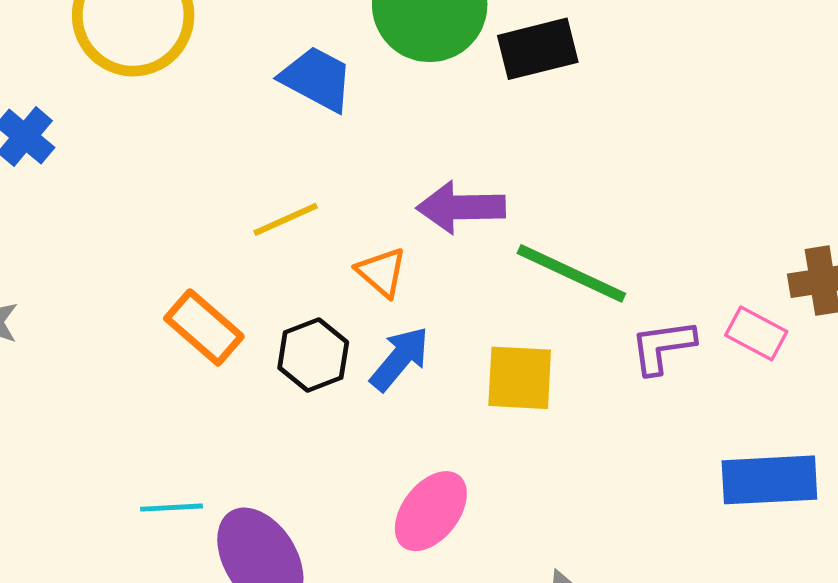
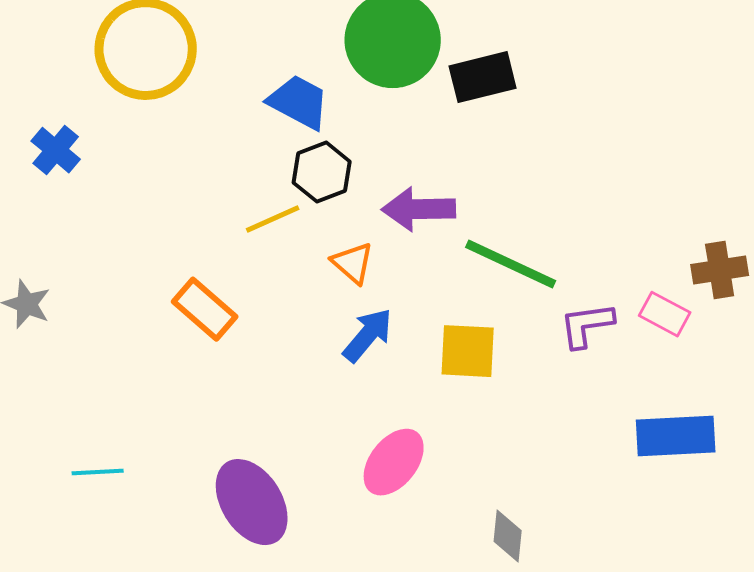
black hexagon: (313, 355) -> (322, 172), moved
cyan line: (172, 508) -> (98, 472), moved

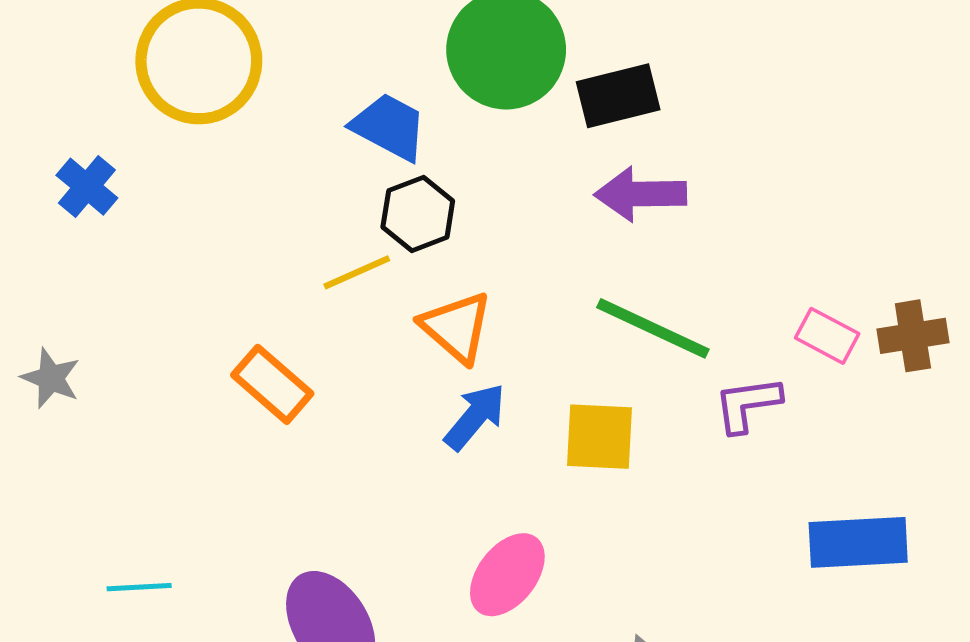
purple arrow: (419, 209) -> (640, 194), moved
orange triangle: (353, 263) -> (456, 327), size x1.4
pink rectangle: (665, 314) -> (827, 336), moved

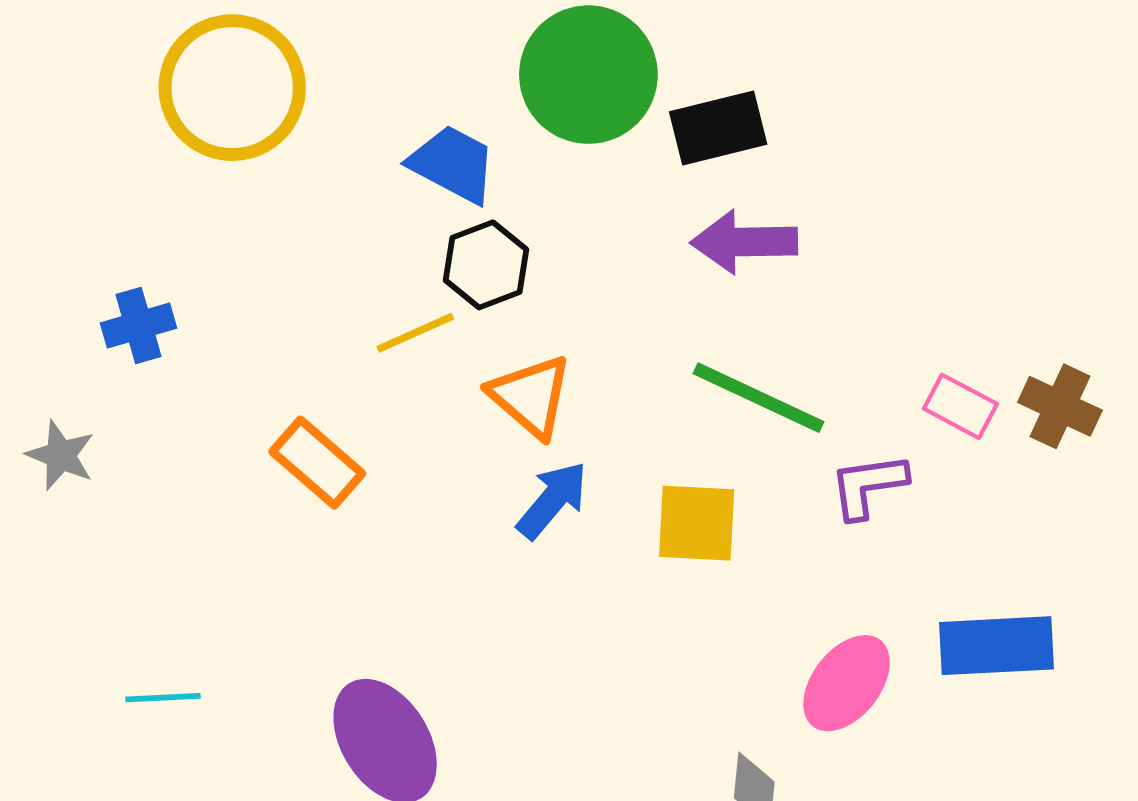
blue cross: (87, 187) -> (138, 326), moved, turned 34
brown cross: (913, 336) -> (1060, 406), turned 34
pink ellipse: (507, 575) -> (847, 683), moved

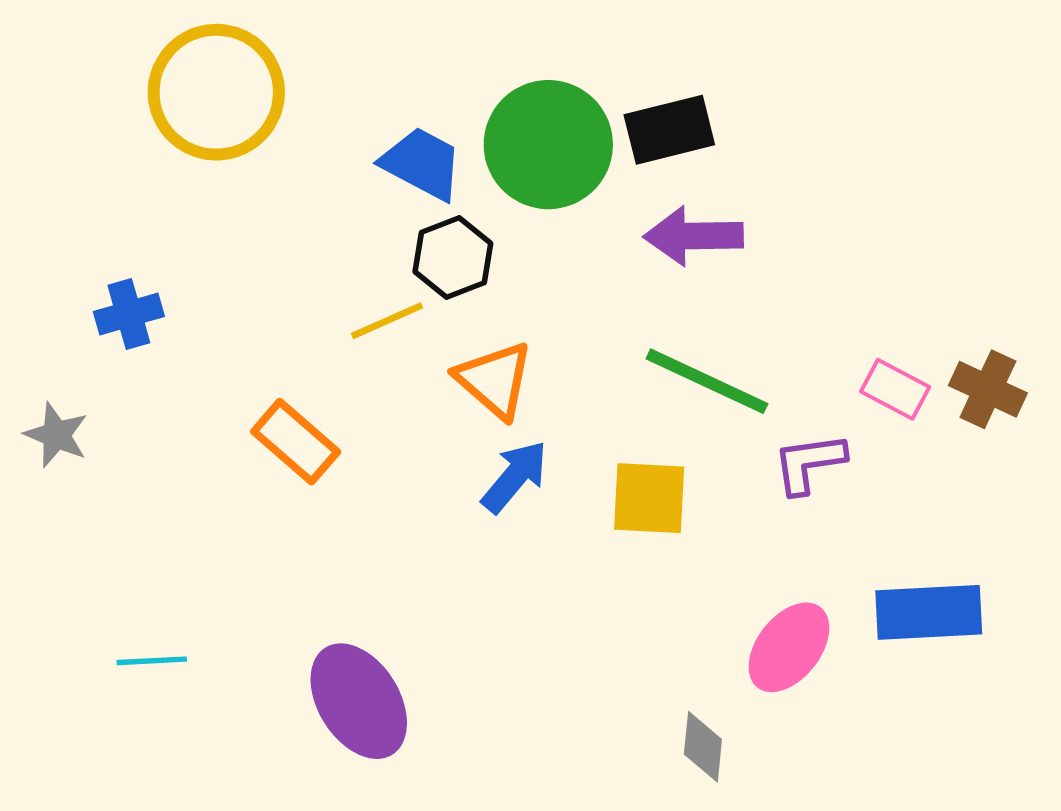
green circle: (588, 75) -> (548, 145), moved

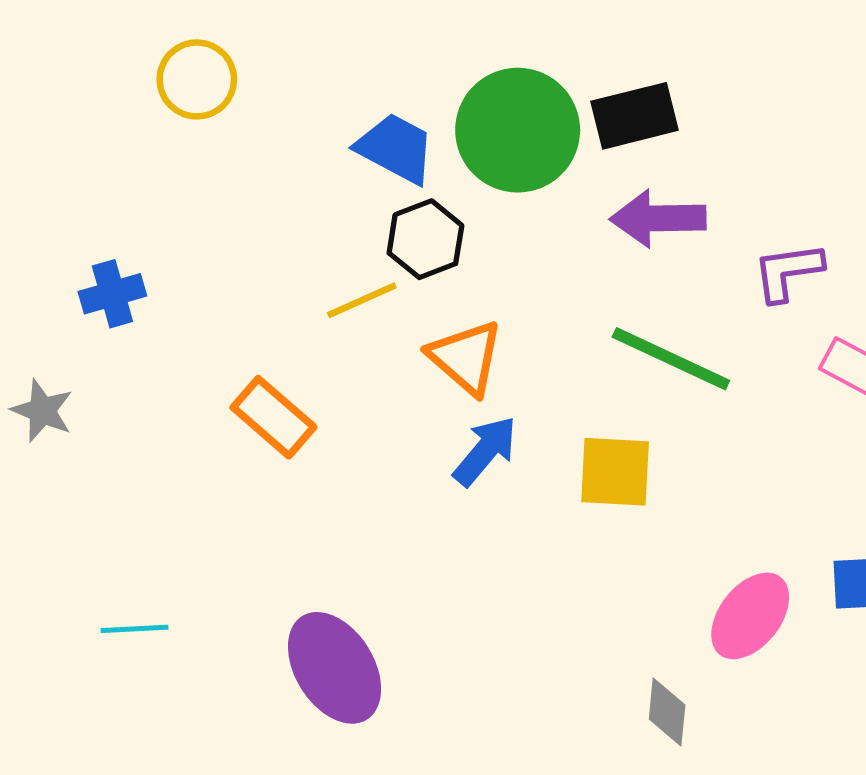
yellow circle: (216, 92) -> (197, 79), size x0.6
purple L-shape: (809, 463) -> (788, 272), moved

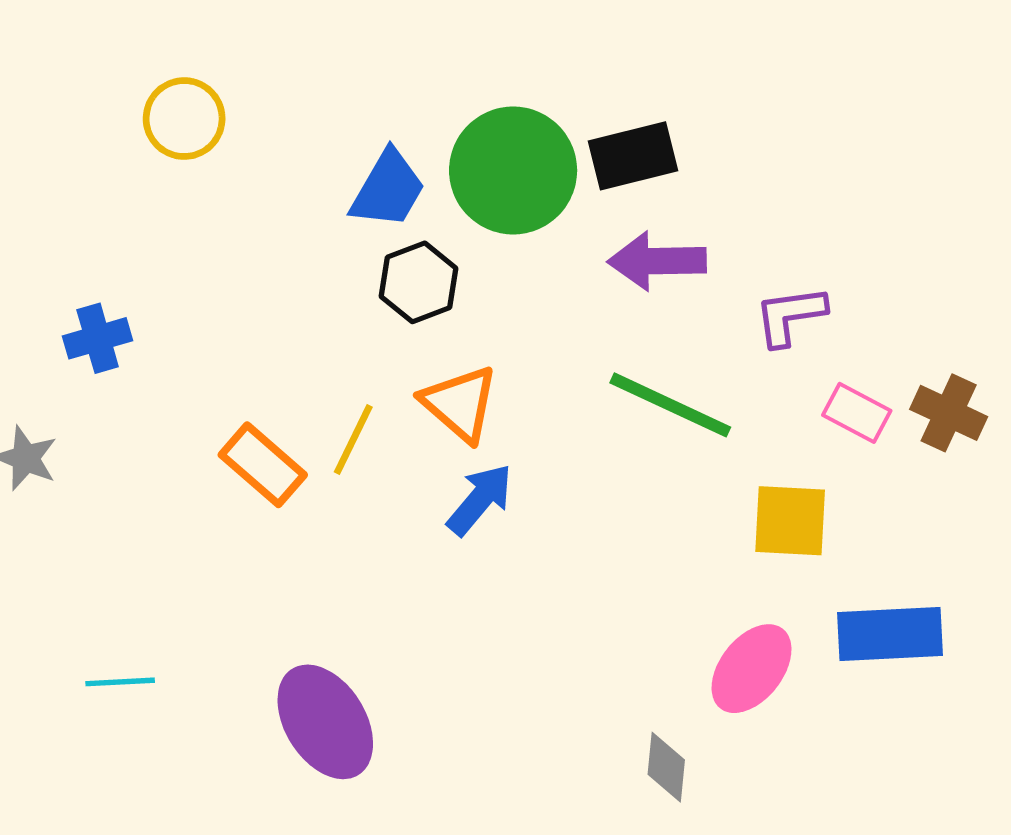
blue trapezoid: (396, 148) -> (388, 189), turned 92
yellow line: (362, 300) -> (353, 440), moved, turned -40
yellow square: (615, 472) -> (790, 521), moved

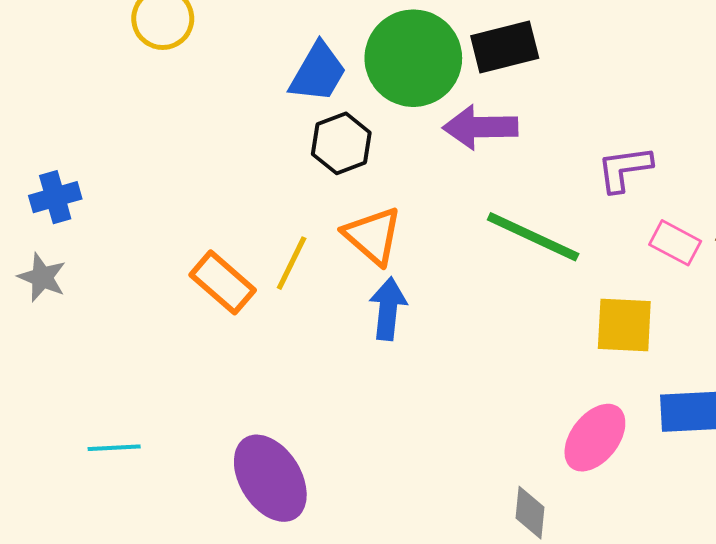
purple arrow: (657, 261) -> (480, 127), moved
blue cross: (98, 338) -> (55, 197), moved
blue arrow: (480, 499) -> (388, 309), turned -34

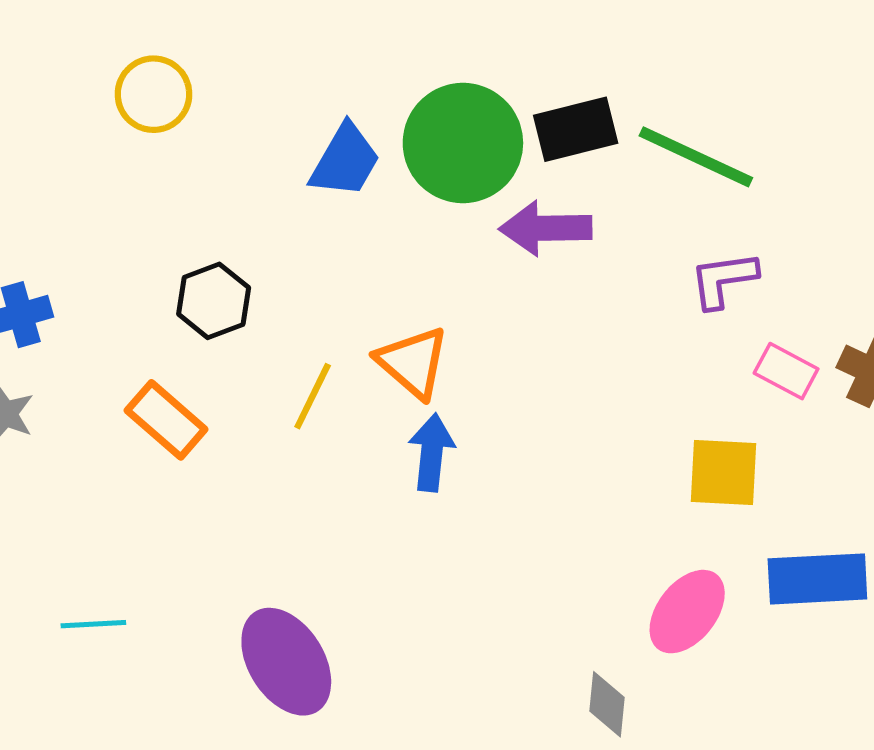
black hexagon: (341, 143) -> (214, 301), moved
green line: (533, 237) -> (696, 157), moved
orange rectangle: (223, 282) -> (166, 420), moved

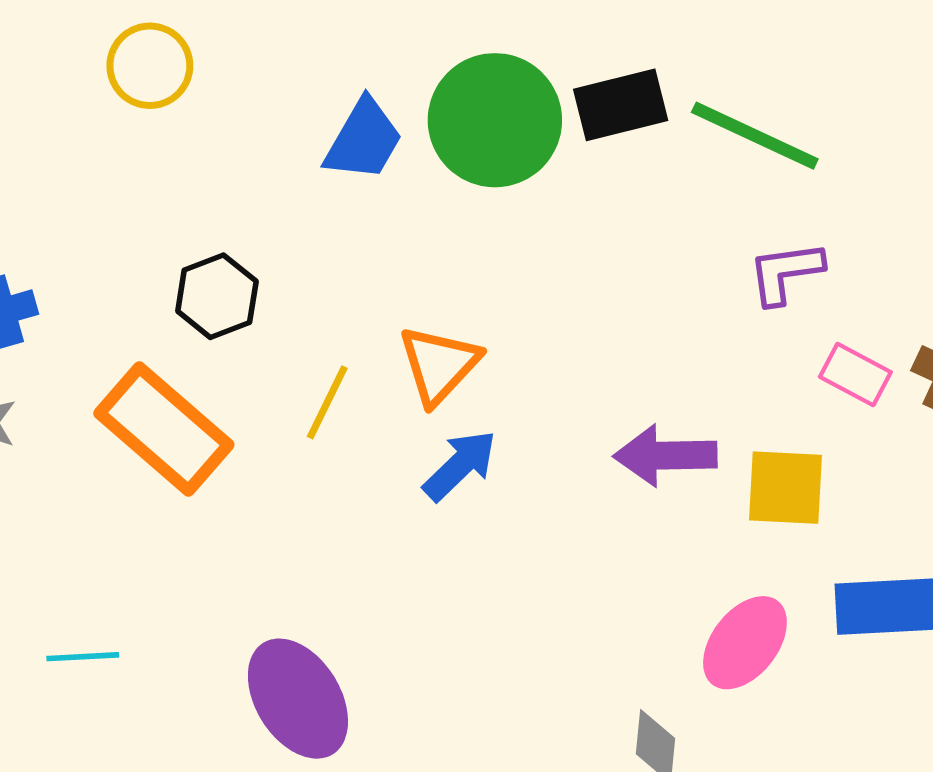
purple arrow: (546, 228) -> (665, 456), moved
orange triangle: (413, 362) -> (439, 365), turned 32
orange rectangle: (166, 420) -> (164, 429), size x1.5
blue arrow: (432, 452) -> (460, 465), turned 40

